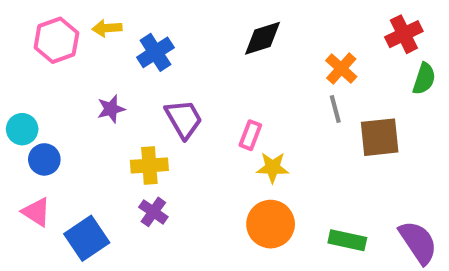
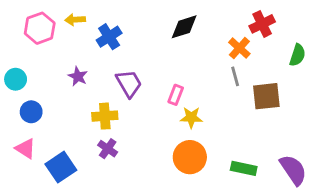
red cross: (404, 34) -> (262, 24), moved
purple star: (111, 109) -> (78, 76), turned -30
cyan circle: (22, 129) -> (16, 79), moved

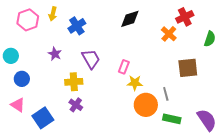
yellow arrow: (75, 20) -> (53, 14), turned -72
gray line: (235, 76) -> (166, 94), moved
orange circle: (190, 157) -> (146, 105), moved

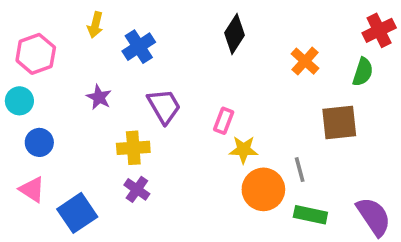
red cross: (185, 17) -> (379, 30), moved
black diamond: (130, 19) -> (234, 34), turned -40
pink hexagon: (28, 20) -> (36, 54), moved
green semicircle: (210, 39) -> (363, 72), moved

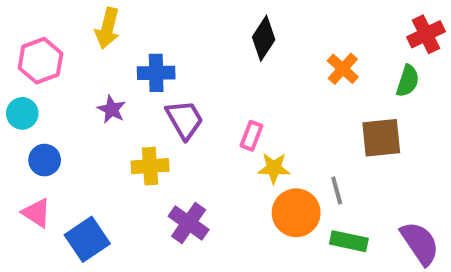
yellow arrow: (95, 25) -> (107, 28), size x1.4
blue cross: (139, 47) -> (156, 73), moved, turned 32
purple cross: (137, 189) -> (189, 223), moved, size x1.4

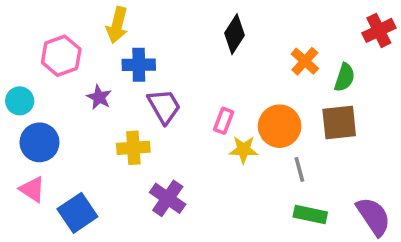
yellow arrow: (107, 28) -> (117, 25), moved
pink hexagon: (41, 61) -> (61, 56), moved
green semicircle: (408, 81) -> (345, 77), moved
blue circle: (45, 160) -> (40, 142), size x1.4
orange circle: (296, 213) -> (280, 126), moved

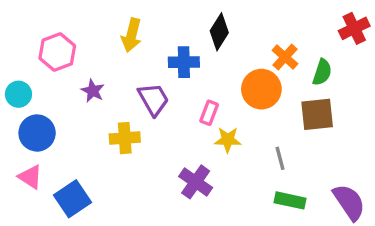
yellow arrow: (117, 25) -> (132, 35), moved
blue cross: (139, 65) -> (184, 62), moved
orange circle: (280, 126) -> (261, 89), moved
purple cross: (168, 198) -> (196, 182), moved

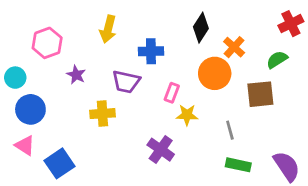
black diamond: (219, 32) -> (201, 28), moved
green semicircle: (322, 72) -> (277, 60), moved, turned -140
purple trapezoid: (153, 99) -> (126, 82), turned 132

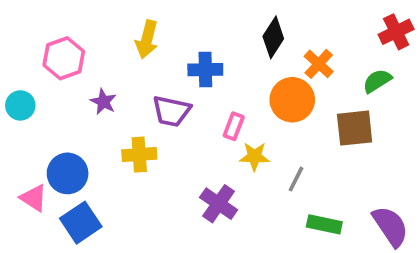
blue circle: (30, 109) -> (68, 173), moved
gray line: (230, 130) -> (296, 179), moved, turned 42

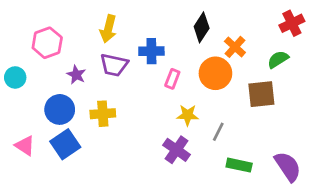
purple trapezoid: (171, 111) -> (114, 65), moved
pink rectangle: (234, 126) -> (172, 79), moved
blue circle: (68, 173) -> (60, 109), moved
purple cross: (219, 204) -> (176, 150), moved
blue square: (81, 223) -> (65, 144), moved

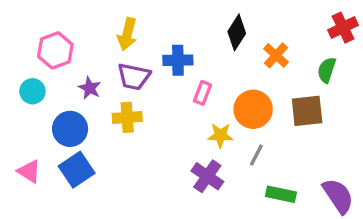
green semicircle: (278, 59) -> (327, 70), turned -40
orange circle: (215, 73) -> (253, 109), moved
cyan circle: (15, 77) -> (32, 91), moved
yellow cross: (103, 114) -> (127, 117), moved

